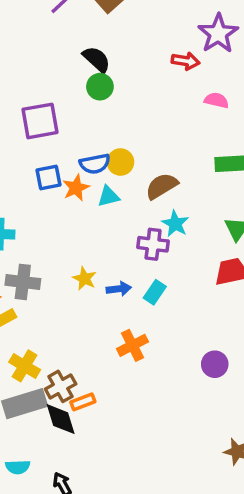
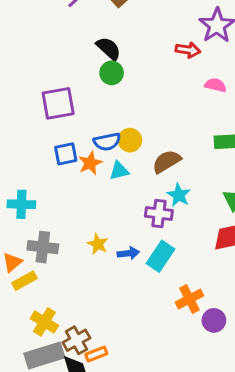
cyan rectangle: (155, 292) -> (160, 256), size x1.4
orange cross: (132, 345) -> (189, 299), moved

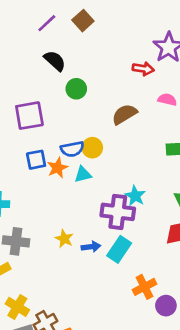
black semicircle: (109, 48) -> (55, 61), moved
brown semicircle: (167, 162) -> (124, 114), moved
purple cross: (159, 213) -> (118, 212), size x1.4

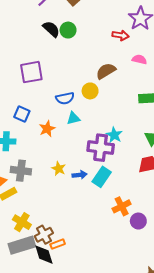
green circle: (76, 89) -> (68, 30), moved
yellow circle: (92, 148) -> (90, 91), moved
blue square: (36, 160) -> (22, 114), moved, turned 35
orange star: (58, 168) -> (47, 129), moved

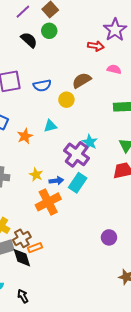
green circle: (68, 30) -> (49, 31), moved
blue semicircle: (65, 98) -> (42, 85), moved
purple cross: (101, 148) -> (77, 154), turned 30
orange cross: (122, 206) -> (48, 202), moved, size x1.4
purple circle: (138, 221) -> (109, 237), moved

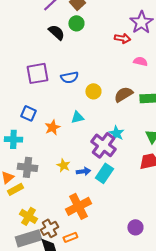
brown semicircle: (82, 80) -> (123, 94), moved
orange cross: (48, 202) -> (78, 206), moved
orange rectangle: (35, 248) -> (70, 237), moved

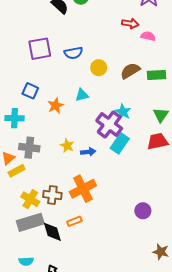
red arrow: (122, 38) -> (130, 23), moved
cyan rectangle: (104, 173) -> (120, 143), moved
brown cross: (49, 228) -> (52, 195), moved, turned 36

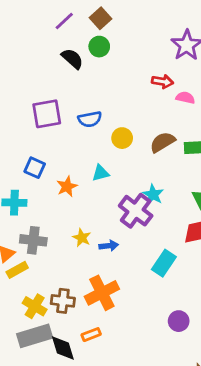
cyan rectangle: (120, 143) -> (164, 263), moved

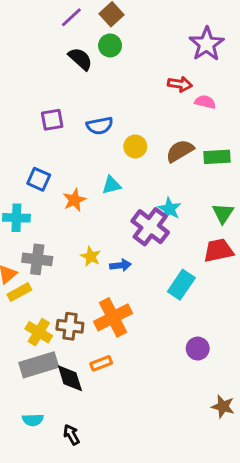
purple square: (47, 114) -> (52, 120), size x0.7

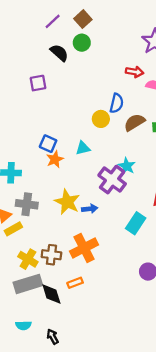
purple square: (52, 120) -> (38, 83), moved
blue semicircle: (100, 126) -> (117, 103), moved, turned -66
blue square: (39, 179) -> (48, 144), moved
yellow star: (91, 256) -> (67, 202), size x1.6

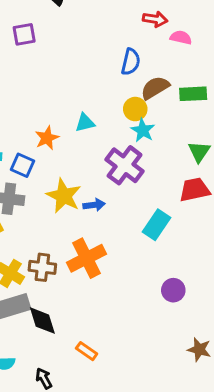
yellow circle: (101, 119) -> (135, 109), moved
blue square: (48, 144) -> (23, 165), moved
cyan star: (127, 166) -> (143, 130), moved
orange rectangle: (75, 283) -> (87, 351), moved, turned 56

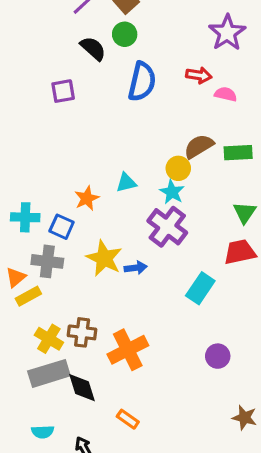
blue semicircle: (131, 62) -> (142, 82), moved, size x1.4
cyan star: (143, 130) -> (172, 192), moved
orange cross: (87, 258) -> (128, 350), moved

